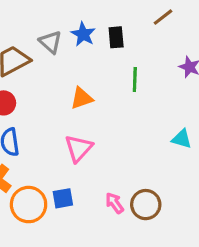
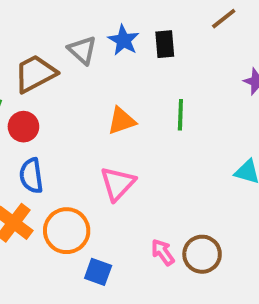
green line: (135, 80) -> (180, 115), moved
blue square: (63, 198) -> (98, 272), moved, turned 30
orange circle: (29, 205) -> (67, 231), moved

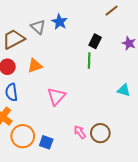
black rectangle: (165, 44) -> (95, 41), moved, turned 32
orange triangle: (122, 121) -> (35, 66), moved
orange circle: (67, 231) -> (23, 136), moved

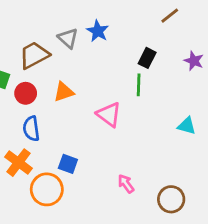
pink triangle: (56, 96) -> (109, 114), moved, turned -36
brown circle: (100, 133) -> (171, 199), moved
blue square: (46, 142) -> (68, 164), moved

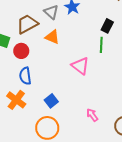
orange triangle: (64, 92) -> (52, 37), moved, turned 42
blue square: (68, 164) -> (51, 101), turned 32
orange circle: (47, 189) -> (47, 128), moved

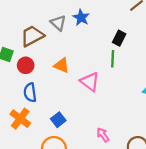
orange triangle: (52, 37) -> (62, 65), moved

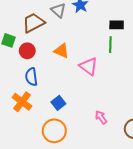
black rectangle: (119, 38) -> (117, 25), turned 64

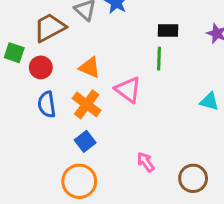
orange cross: (22, 102) -> (87, 104), moved

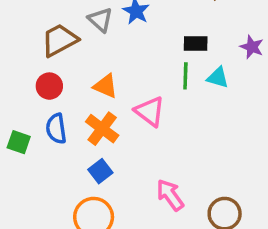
green square: (14, 53) -> (19, 142), moved
cyan triangle: (209, 101) -> (218, 78), moved
pink arrow: (146, 162) -> (170, 195), size x1.4

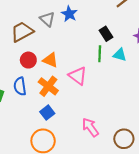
black rectangle: (196, 44) -> (106, 34), turned 56
red circle: (49, 86) -> (28, 60), moved

